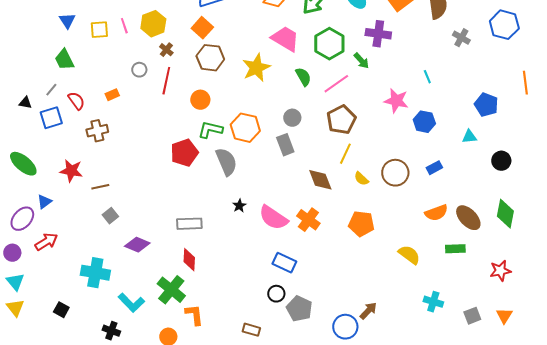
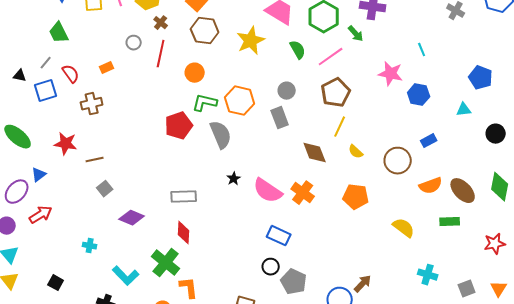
brown circle: (395, 173) -> (398, 161), moved
cyan cross: (95, 273) -> (90, 246), size x0.5

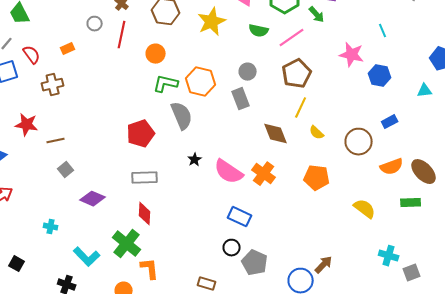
green semicircle: (298, 50) -> (259, 31), turned 132
red pentagon: (179, 126) -> (141, 134), moved
gray square: (467, 289) -> (412, 273), moved

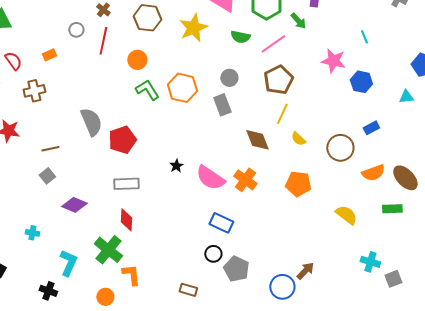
green L-shape: (166, 84) -> (147, 90), turned 45
gray semicircle: (182, 116) -> (91, 122), moved
brown line: (56, 141) -> (50, 149), moved
cyan L-shape: (87, 257) -> (68, 263), turned -112

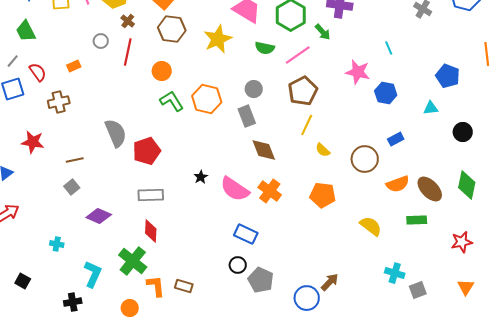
brown diamond: (257, 140) -> (264, 150), moved
brown rectangle: (188, 290) -> (184, 286), moved
black cross: (48, 291) -> (73, 302), turned -30

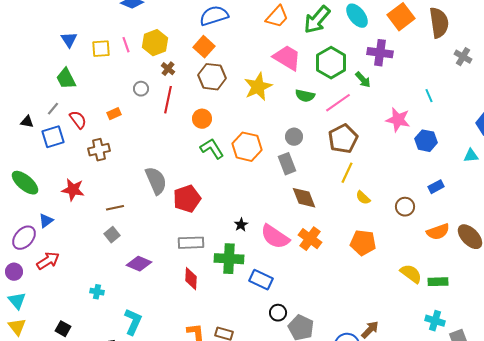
brown circle: (365, 159) -> (405, 207), size x0.7
green rectangle: (417, 220) -> (438, 282), moved
blue rectangle: (246, 234) -> (261, 280), moved
green cross: (133, 261) -> (229, 259), moved, turned -36

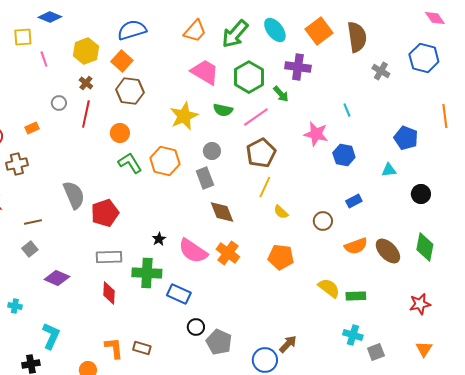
yellow hexagon: (155, 43) -> (86, 51), moved
yellow square: (101, 49) -> (23, 37), moved
yellow star: (258, 87) -> (184, 116), moved

